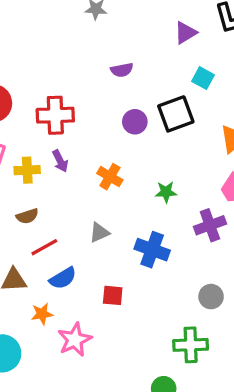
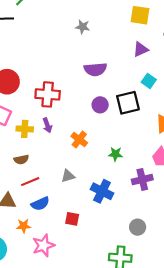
purple semicircle: (122, 70) -> (95, 69), size x1.5

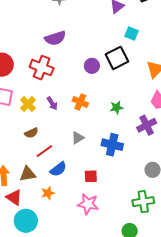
purple semicircle: (95, 69) -> (55, 38), moved
red cross: (48, 94) -> (42, 68), turned 30
purple arrow: (47, 125) -> (52, 103), moved
yellow cross: (25, 129) -> (28, 104), turned -35
pink star: (43, 245) -> (88, 204), moved, turned -30

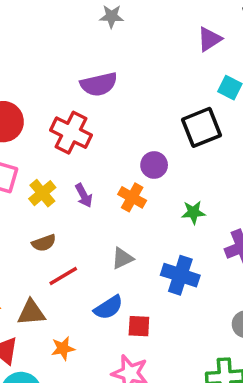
purple circle: (92, 66) -> (154, 165), moved
blue semicircle: (58, 169) -> (108, 307), moved

